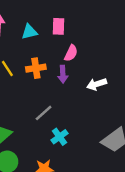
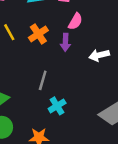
orange cross: (36, 68) -> (38, 34), turned -30
gray line: (44, 113) -> (43, 80), turned -36

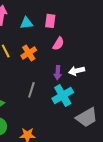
purple arrow: (65, 42) -> (58, 73), moved
cyan cross: (57, 106) -> (63, 95), moved, size x1.5

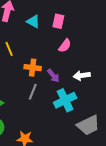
cyan triangle: (26, 23) -> (33, 21), turned 32
orange cross: (29, 53) -> (33, 68), moved, turned 35
purple arrow: (58, 73) -> (53, 76), moved, turned -48

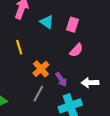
orange cross: (33, 68) -> (41, 69), turned 35

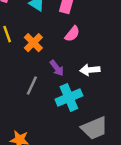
orange cross: (41, 69) -> (33, 43), moved

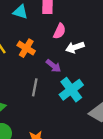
white arrow: (90, 70) -> (75, 47), moved

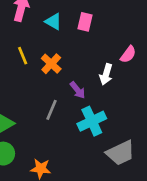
pink semicircle: (60, 31) -> (128, 54), moved
white arrow: (75, 47) -> (106, 74), turned -66

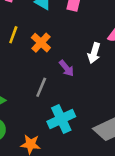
yellow line: (23, 56) -> (13, 35), turned 42
cyan cross: (92, 121) -> (61, 119), moved

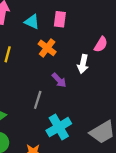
orange cross: (41, 43) -> (47, 48), moved

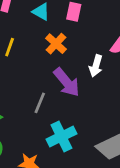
purple arrow: (59, 80) -> (67, 82), size x1.6

